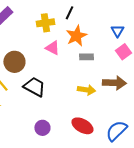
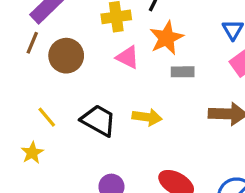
brown circle: (14, 62) -> (66, 56), moved
yellow arrow: (86, 90) -> (147, 117), moved

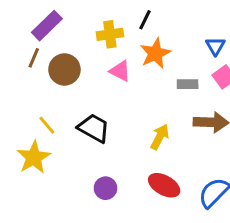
gray rectangle: (183, 72) -> (188, 84), moved
yellow arrow: (147, 117) -> (160, 137), moved, turned -70
yellow star: (32, 153) -> (34, 157), size x1.6

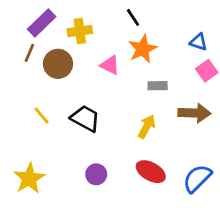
black line: (145, 20) -> (133, 17), turned -60
yellow cross: (110, 34) -> (80, 31), moved
blue triangle: (215, 46) -> (199, 42), turned -42
gray rectangle: (188, 84) -> (158, 86), moved
yellow star: (34, 157) -> (29, 178), moved

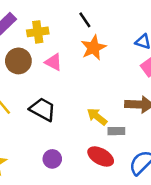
pink triangle: (110, 65) -> (53, 62), moved
gray rectangle: (158, 86) -> (116, 131), moved
yellow arrow: (147, 127) -> (97, 117), turned -80

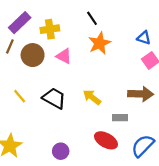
yellow arrow: (97, 117) -> (92, 97), moved
purple circle: (52, 159) -> (61, 151), moved

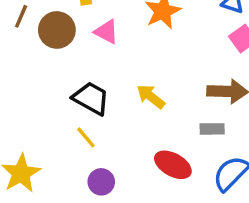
yellow line: (20, 96) -> (86, 137), moved
gray rectangle: (120, 118) -> (212, 129), moved

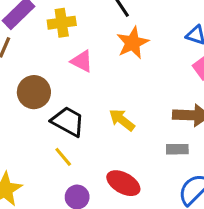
brown circle: (57, 30) -> (34, 92), moved
red ellipse: (173, 165) -> (123, 183), moved

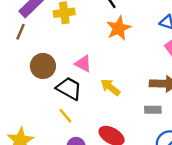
pink triangle: (82, 61) -> (83, 64), moved

